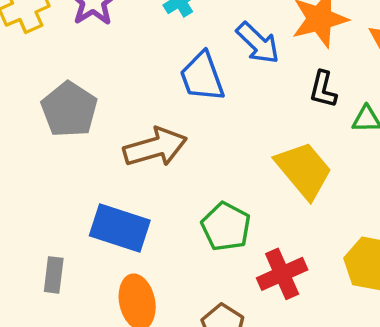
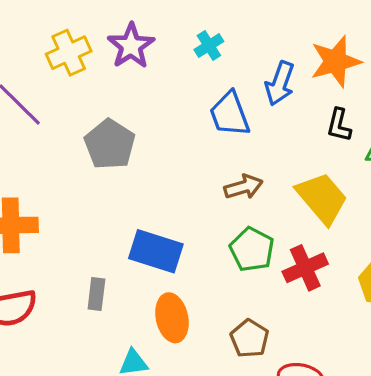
blue arrow: (258, 43) -> (280, 83), turned 66
brown arrow: (155, 147) -> (243, 187), moved, size x0.7
red cross: (282, 274) -> (305, 268), moved

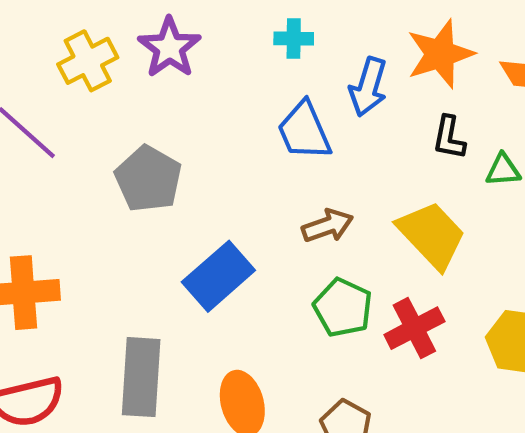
cyan cross: (209, 46) -> (294, 39), moved, turned 36
blue rectangle: (156, 251) -> (218, 276), moved, turned -56
gray rectangle: (96, 294) -> (141, 377), size x1.8

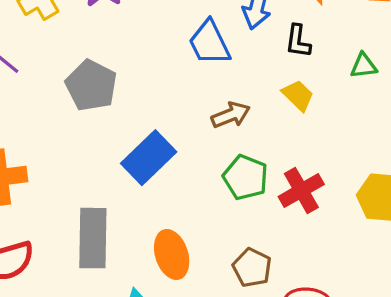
black L-shape: (449, 138) -> (298, 41), moved
yellow trapezoid: (432, 235) -> (298, 95), moved, size x0.6

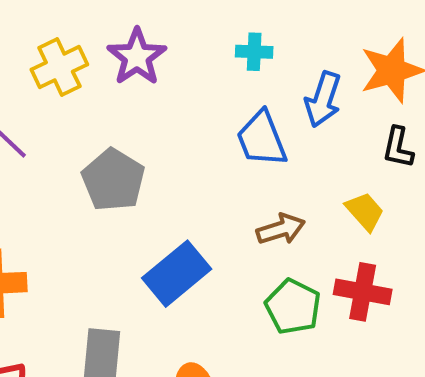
black L-shape: (298, 41) -> (398, 147), moved
red cross: (301, 190) -> (363, 292), moved, turned 36

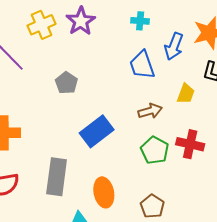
gray pentagon: (113, 180) -> (66, 83), size x0.7
yellow trapezoid: (365, 211) -> (186, 94), moved, turned 60

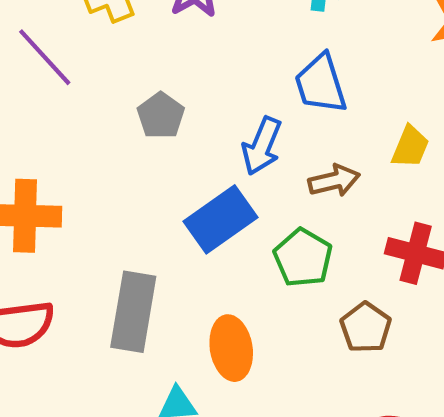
blue arrow: (174, 46) -> (262, 146), moved
green pentagon: (155, 150) -> (303, 258), moved
brown pentagon: (152, 206) -> (366, 328), moved

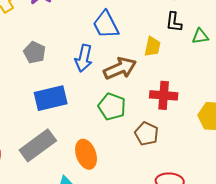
brown arrow: (334, 181) -> (120, 68), size x1.4
blue rectangle: (220, 219) -> (51, 98), moved, turned 32
gray rectangle: (133, 312) -> (38, 145), turned 54

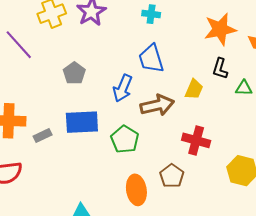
green pentagon: (112, 107) -> (125, 139), moved
gray rectangle: (38, 145) -> (43, 136), moved, size x0.5
orange ellipse: (86, 154) -> (136, 190), moved

